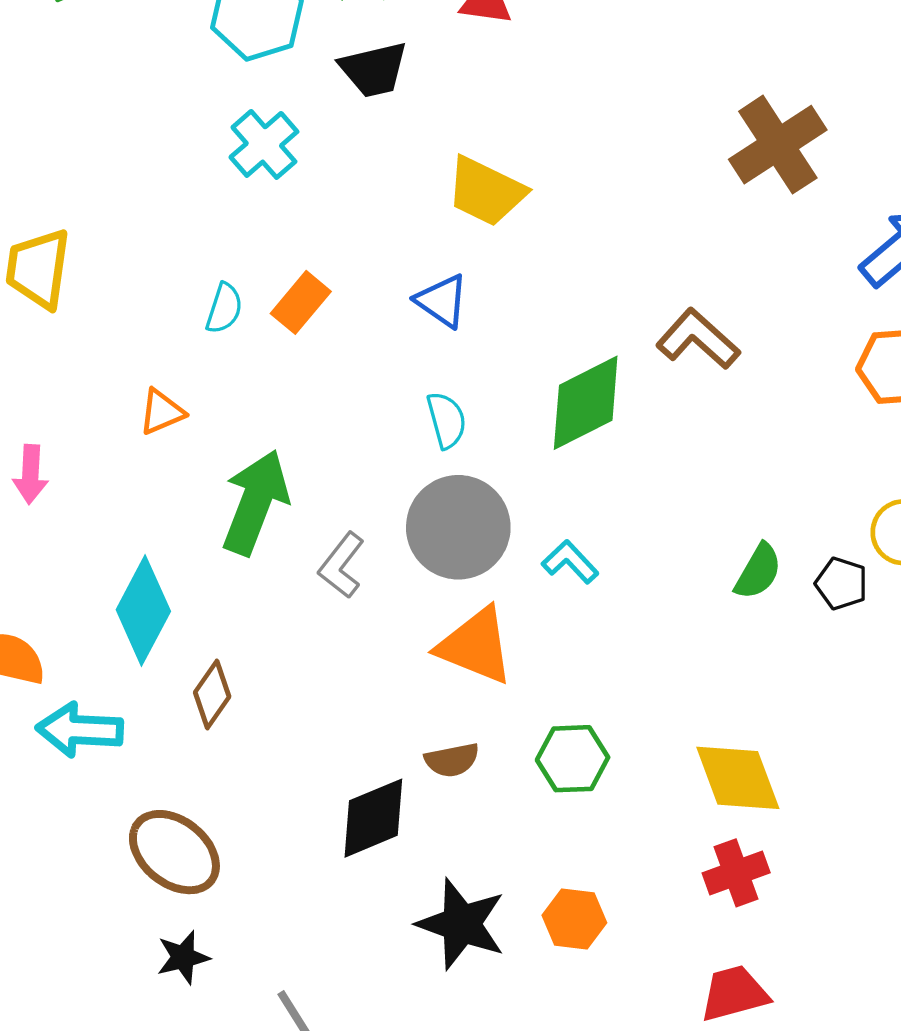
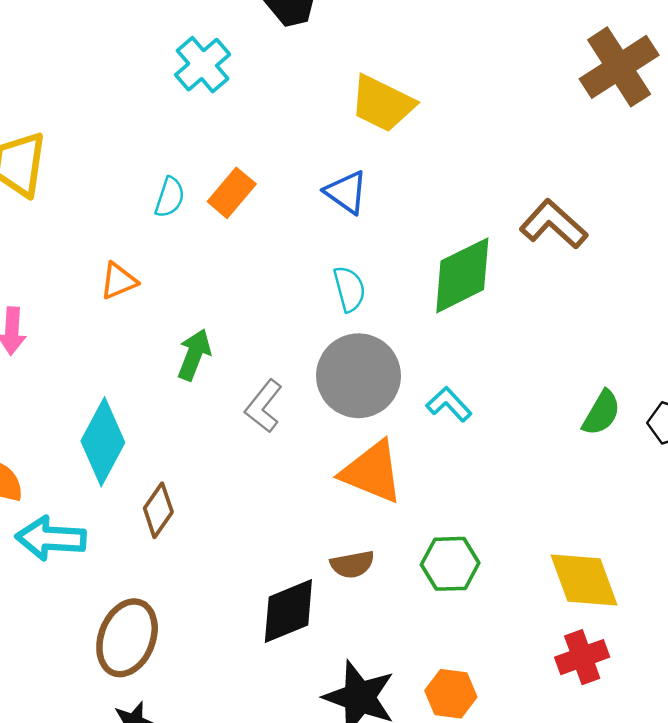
green arrow: (255, 502) -> (194, 355), size x0.6
brown ellipse: (174, 852) -> (127, 638), turned 72

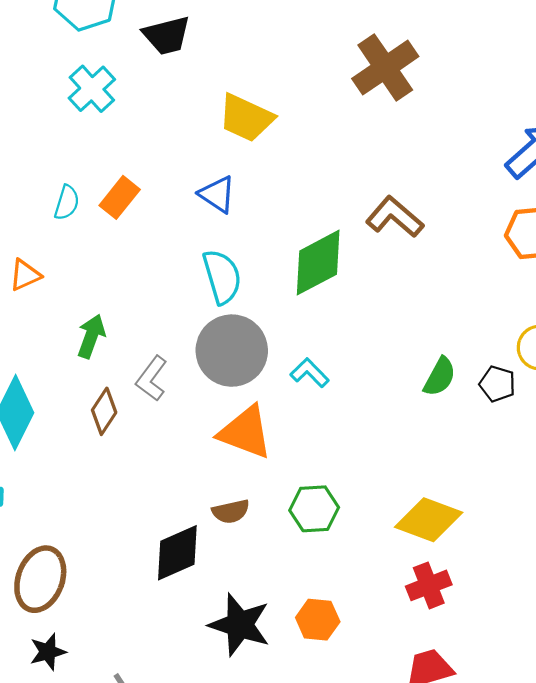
brown cross: (619, 67) -> (385, 68), moved
cyan semicircle: (349, 289) -> (222, 277), size x1.4
brown diamond: (158, 510) -> (104, 411), moved
yellow diamond: (584, 580) -> (429, 520), turned -48

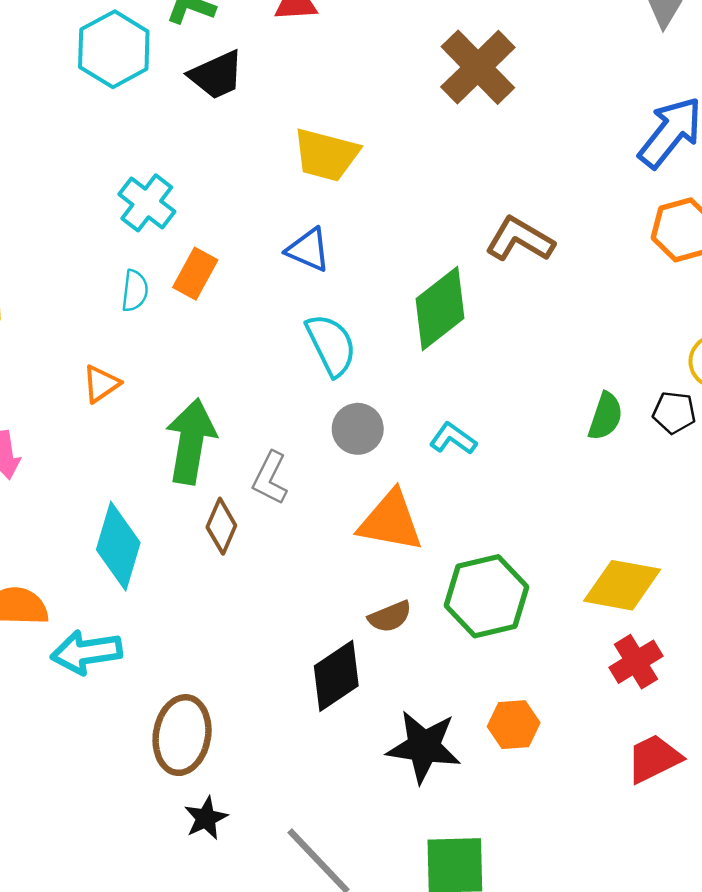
cyan cross: (92, 89) -> (147, 203), moved
green arrow: (91, 336) -> (191, 441), size x1.6
gray circle: (232, 351) -> (358, 429), size x0.6
green hexagon: (314, 509) -> (487, 596), size x1.4

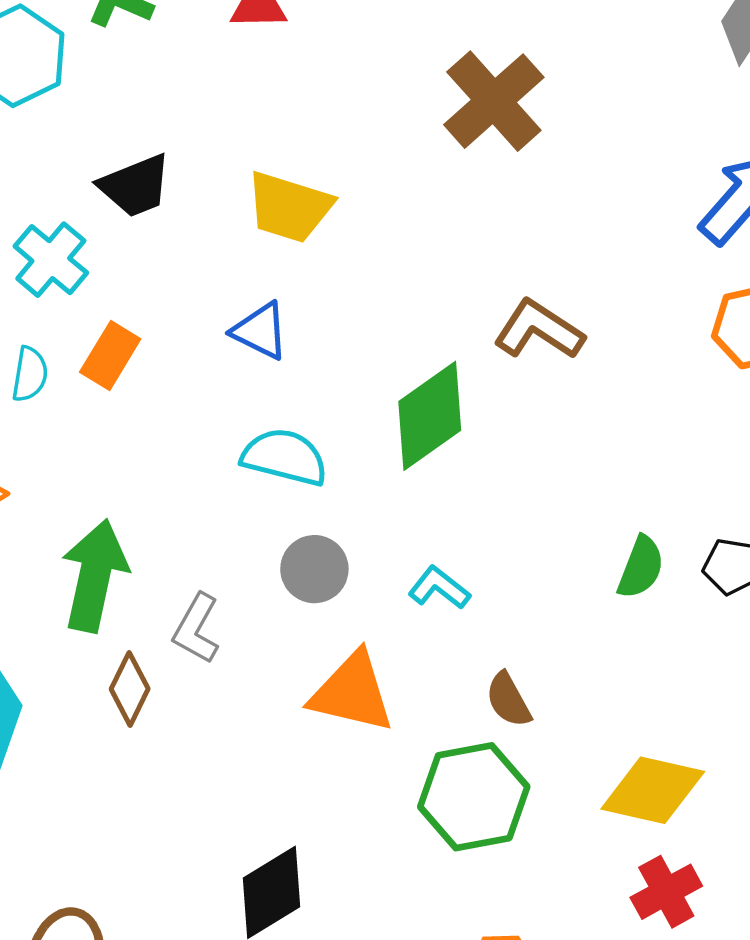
black trapezoid: (216, 75) -> (135, 186), moved
cyan semicircle: (331, 345) -> (285, 457), turned -52
brown semicircle: (390, 617) -> (508, 700), moved, turned 81

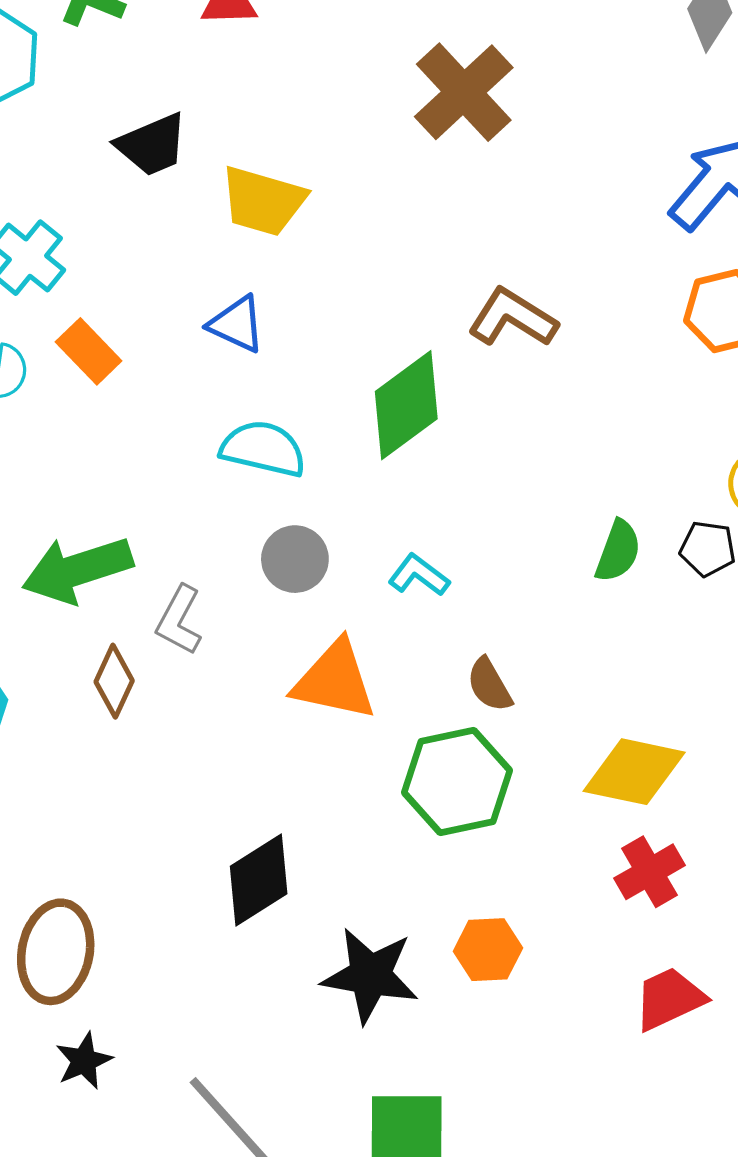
black trapezoid: (135, 186) -> (152, 145), moved
orange rectangle: (110, 355) -> (89, 351), turned -74
green arrow: (94, 576) -> (77, 570), turned -119

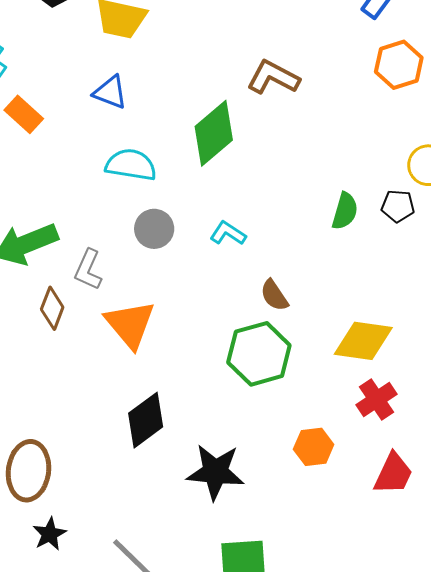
orange triangle: (335, 680) -> (130, 324), moved, turned 42
orange hexagon: (488, 950) -> (314, 447), moved
red trapezoid: (669, 999) -> (393, 474), turned 144

